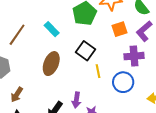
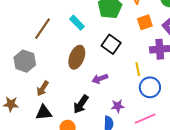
yellow line: (98, 71) -> (138, 69), moved
blue circle: (123, 82) -> (150, 87), moved
purple arrow: (76, 100) -> (100, 79), moved, turned 63

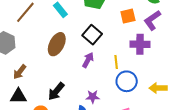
purple arrow: (100, 79) -> (88, 60), moved, turned 133

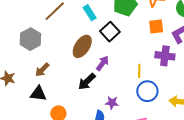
black square: (92, 35) -> (110, 32), moved
purple arrow: (88, 60) -> (103, 63), moved
black arrow: (56, 91) -> (87, 82), moved

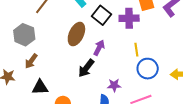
purple cross: (165, 56) -> (129, 18), moved
brown arrow: (42, 70) -> (31, 61), moved

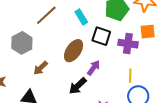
black square: (102, 15) -> (101, 36), turned -30
brown arrow: (31, 61) -> (41, 68), moved

